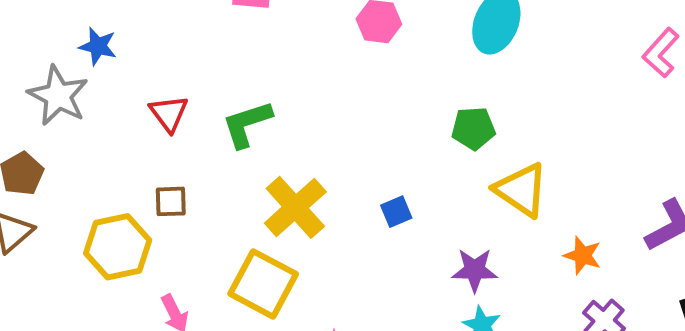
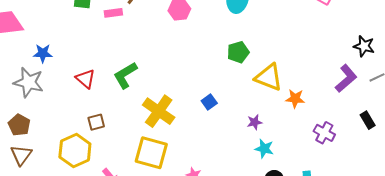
orange star: (583, 255) -> (295, 99), moved
purple star: (475, 270) -> (255, 122), size x0.7

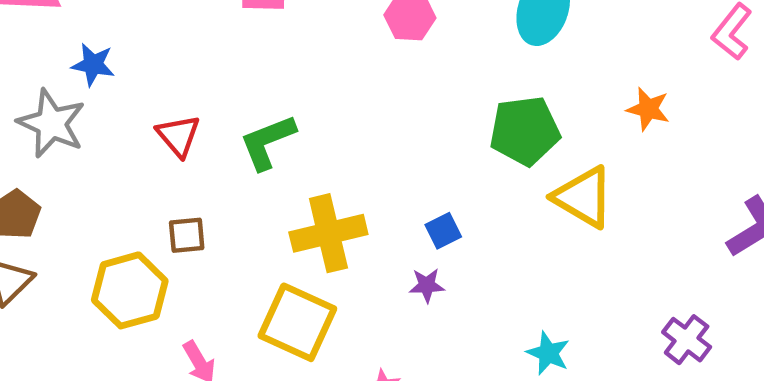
green pentagon: (238, 52) -> (525, 131), size x1.4
orange star: (295, 99) -> (648, 109), moved
yellow cross: (159, 111) -> (328, 233), turned 32
purple star: (255, 122) -> (427, 285), moved

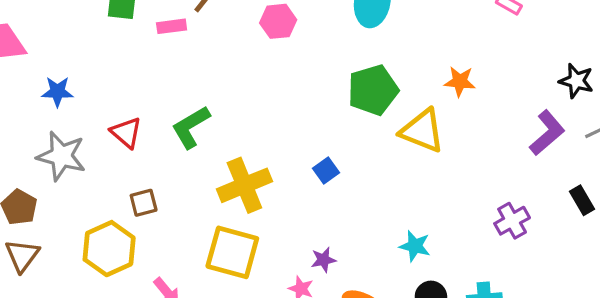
orange star: (648, 109) -> (460, 81), moved
gray star: (51, 123) -> (61, 156), moved
purple star: (427, 285) -> (323, 260), moved
purple cross: (687, 340) -> (512, 221), turned 32

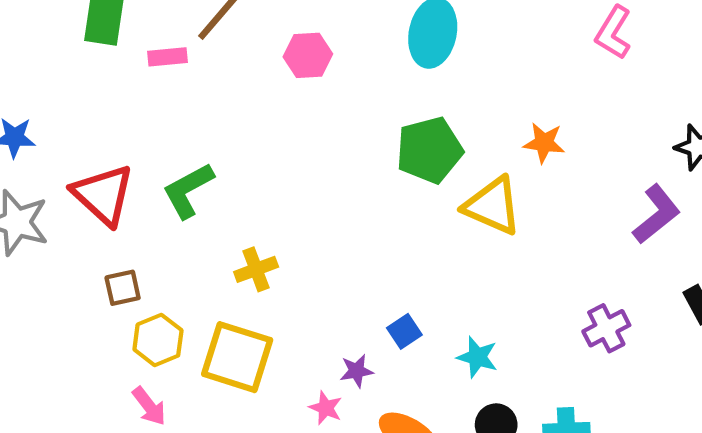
red triangle: (126, 133) -> (103, 195), size x1.5
blue square: (326, 171) -> (404, 331), moved
yellow cross: (244, 185) -> (256, 269), size x0.6
yellow hexagon: (109, 249) -> (158, 340), moved, size x0.7

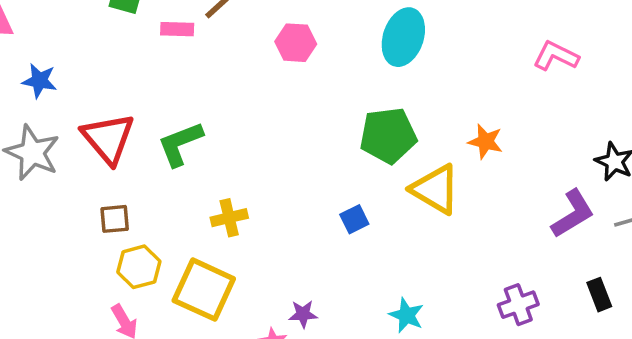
pink L-shape: (613, 33) -> (556, 56), turned 78
blue square: (404, 331) -> (354, 219), moved

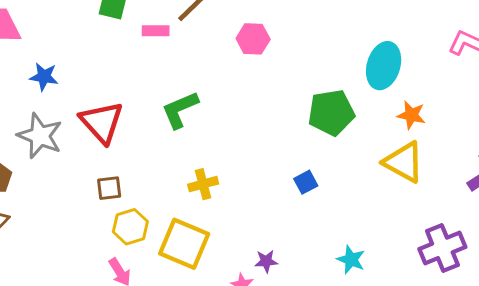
cyan ellipse: (403, 37) -> (384, 66), moved
green L-shape: (180, 144) -> (180, 110), moved
yellow triangle: (435, 189) -> (404, 162), moved
purple cross: (518, 305) -> (442, 248), size x1.4

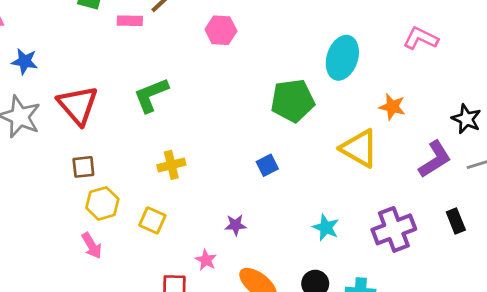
orange star: (411, 115) -> (392, 107), moved
yellow square: (184, 244) -> (152, 220), size x0.6
cyan star: (351, 260) -> (326, 228), moved
purple star: (266, 261) -> (236, 225), moved

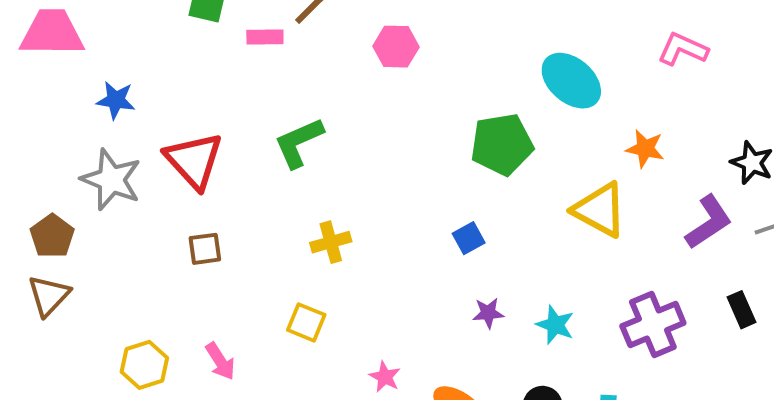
cyan ellipse: (342, 58) -> (571, 81), turned -66
yellow hexagon: (102, 203) -> (144, 365), moved
purple star: (236, 225) -> (488, 313), moved

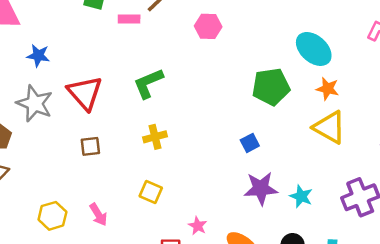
orange star: (645, 149) -> (328, 89), moved
yellow cross: (331, 242) -> (155, 137), moved
purple star: (488, 313) -> (261, 188), size x1.8

